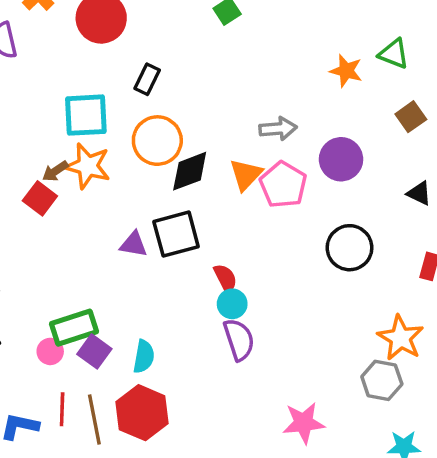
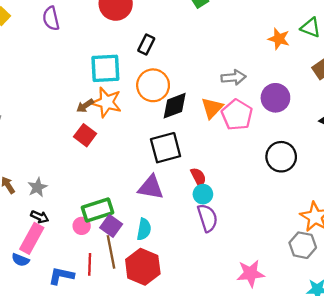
red square: (40, 198) -> (85, 135), moved
purple triangle: (134, 244) -> (151, 187), moved, size x1.4
brown line: (94, 419) -> (111, 252), moved

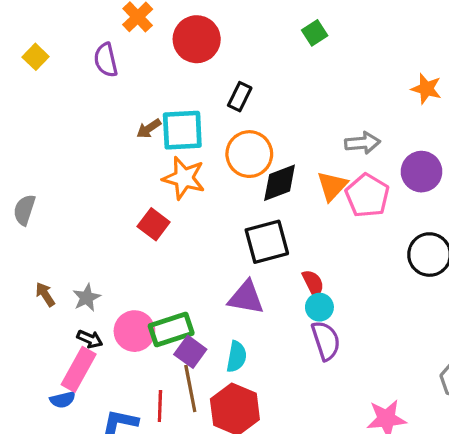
brown arrow: (85, 106) -> (149, 129), moved
pink circle: (82, 226) -> (134, 331), moved, size x1.6
blue semicircle: (20, 260) -> (63, 400), turned -36

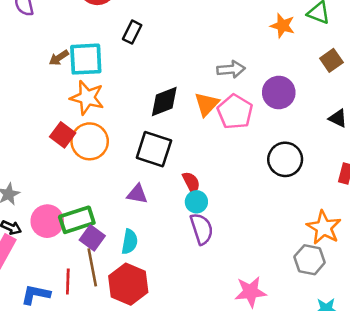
orange circle: (249, 154) -> (90, 141), moved
black square: (267, 242) -> (154, 149), turned 33
purple triangle: (246, 298) -> (137, 194), size x0.7

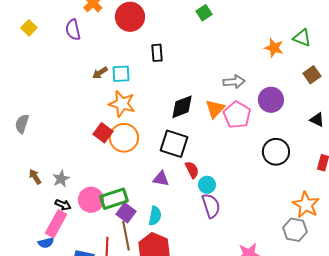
black rectangle: (132, 32) -> (157, 53), turned -30
cyan square: (86, 59) -> (121, 74), size x0.7
red semicircle: (191, 183) -> (192, 170), moved

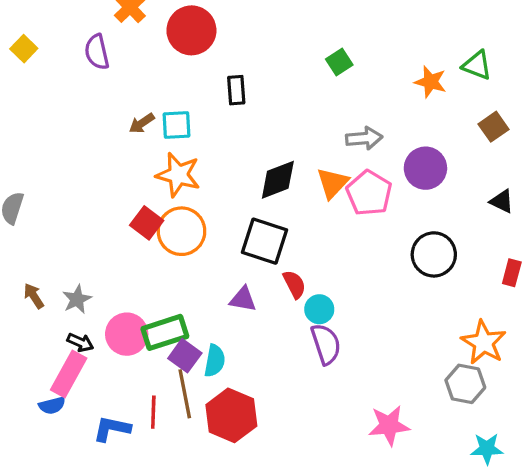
green square: (204, 13) -> (339, 62), moved
cyan semicircle: (155, 216) -> (215, 361), moved

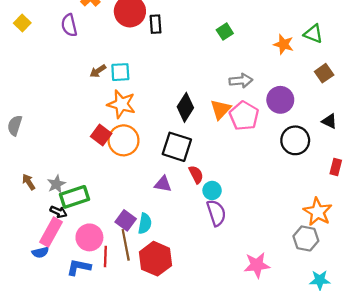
black rectangle: (236, 90) -> (156, 24), moved
black diamond: (278, 180) -> (185, 107), turned -36
black circle: (434, 254) -> (295, 140), moved
green rectangle: (165, 332) -> (74, 197), moved
pink circle: (127, 334) -> (89, 237), moved

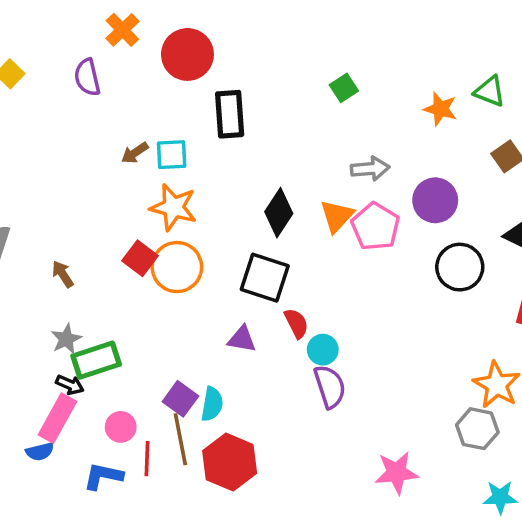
black rectangle: (156, 24) -> (230, 114), moved, size x1.5
brown arrow: (29, 182) -> (63, 274), moved
pink circle: (89, 237) -> (121, 427), size x0.7

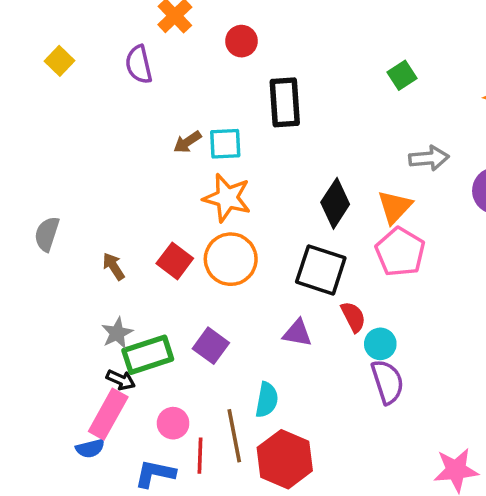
red circle: (187, 54) -> (242, 41), size x0.6
pink pentagon: (375, 227) -> (400, 252), moved
red square: (140, 258) -> (175, 261), moved
purple square: (180, 399) -> (211, 346), moved

